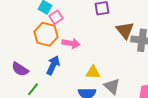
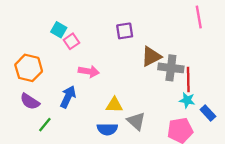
brown triangle: (125, 30) -> (151, 56), turned 42
orange hexagon: (46, 34) -> (29, 68), moved

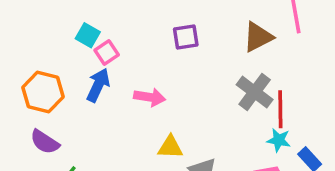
brown triangle: (151, 56) -> (258, 37), moved
gray cross: (171, 68) -> (255, 92), turned 30
pink arrow: (89, 71) -> (150, 97), moved
blue arrow: (68, 97) -> (98, 85), moved

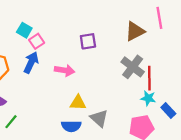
purple square: (186, 37) -> (88, 41), moved

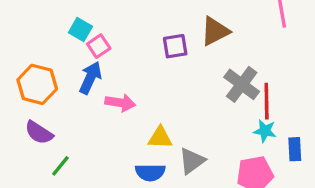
brown triangle: (135, 31) -> (215, 31), moved
pink arrow: (65, 70) -> (120, 103), moved
blue rectangle: (168, 110) -> (295, 149), turned 40
gray triangle: (99, 118) -> (192, 161), turned 42

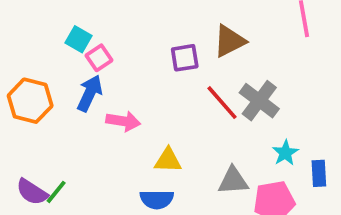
red line: (267, 101) -> (222, 103), moved, turned -40
cyan star: (265, 131) -> (285, 153), turned 30
purple semicircle: (39, 133) -> (32, 192), moved
gray triangle: (192, 161) -> (233, 181), moved, turned 32

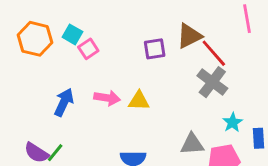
blue arrow: (90, 93) -> (64, 102), moved
orange hexagon: (30, 101) -> (35, 39), moved
red line: (222, 103) -> (214, 53), moved
yellow triangle: (168, 160) -> (139, 101), moved

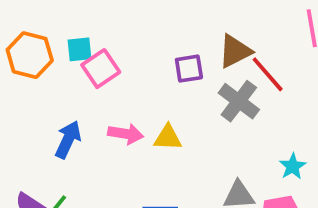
cyan square: (72, 34) -> (80, 49), turned -36
pink square: (88, 49) -> (101, 69), size x1.4
gray cross: (212, 82) -> (239, 101), moved

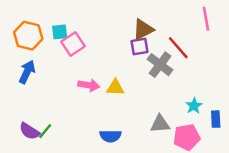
brown triangle: (235, 51) -> (143, 30), moved
purple square: (189, 69) -> (139, 46), moved
blue arrow: (68, 140) -> (27, 72), moved

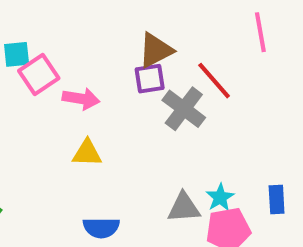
pink arrow: (89, 85) -> (81, 99), moved
yellow triangle: (115, 88) -> (87, 153), moved
cyan star: (194, 106) -> (220, 197), moved

